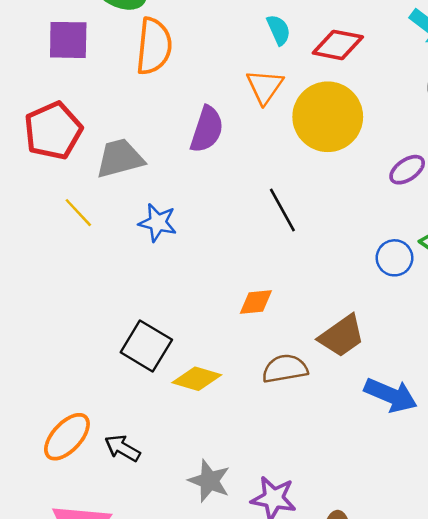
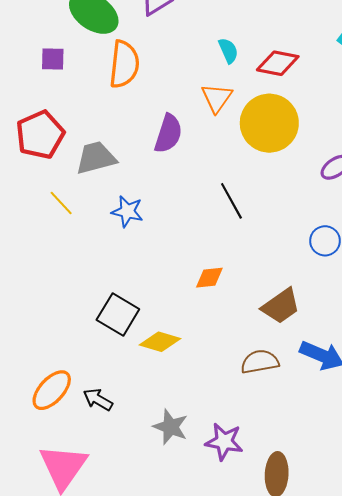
purple square: (68, 40) -> (53, 59), size x0.7
brown semicircle: (285, 369) -> (260, 362), moved

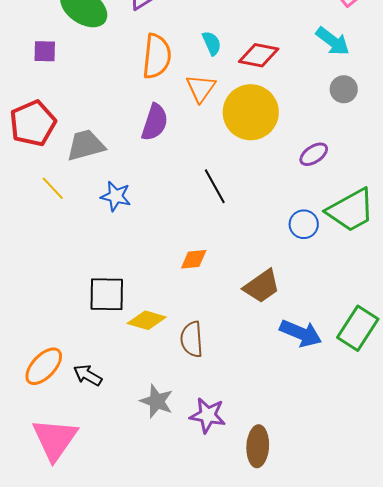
orange semicircle: (124, 64) -> (157, 56), moved
black square: (118, 314) -> (107, 294), turned -30
brown semicircle: (260, 362) -> (192, 339), moved, turned -84

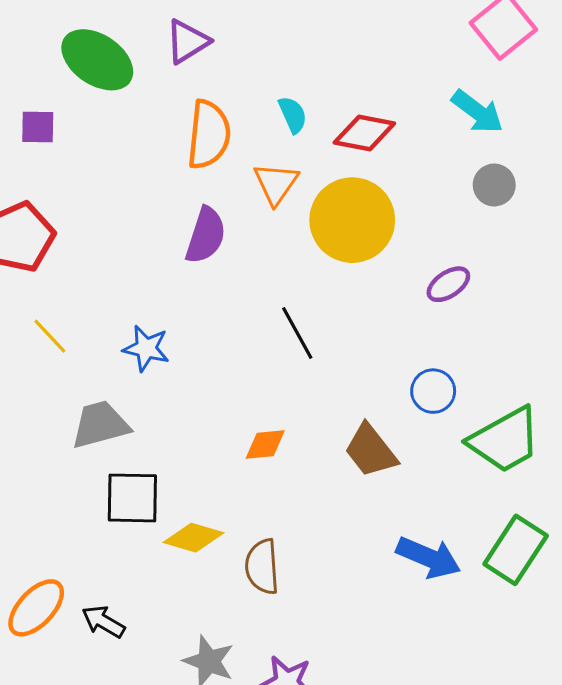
gray trapezoid: (86, 145) -> (100, 425), moved
green trapezoid: (351, 210) -> (505, 440), moved
brown trapezoid: (262, 286) -> (371, 451), moved, turned 87

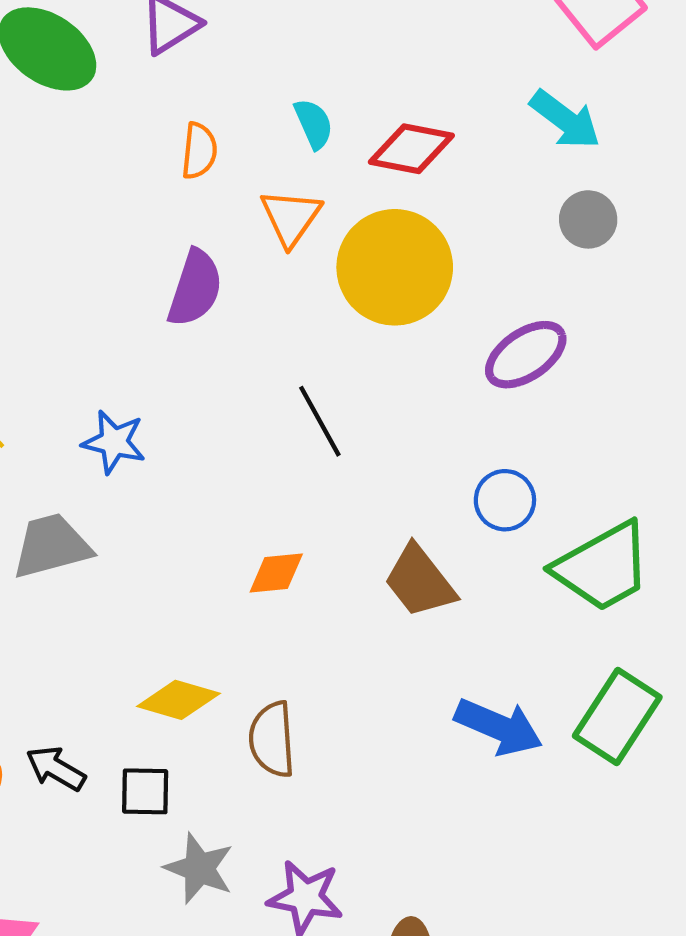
orange semicircle: (209, 135) -> (199, 151), size x0.6
purple ellipse: (448, 284) -> (526, 355), size x1.4
black square: (132, 498) -> (145, 791), moved, size x0.7
black arrow: (103, 622) -> (56, 768), moved

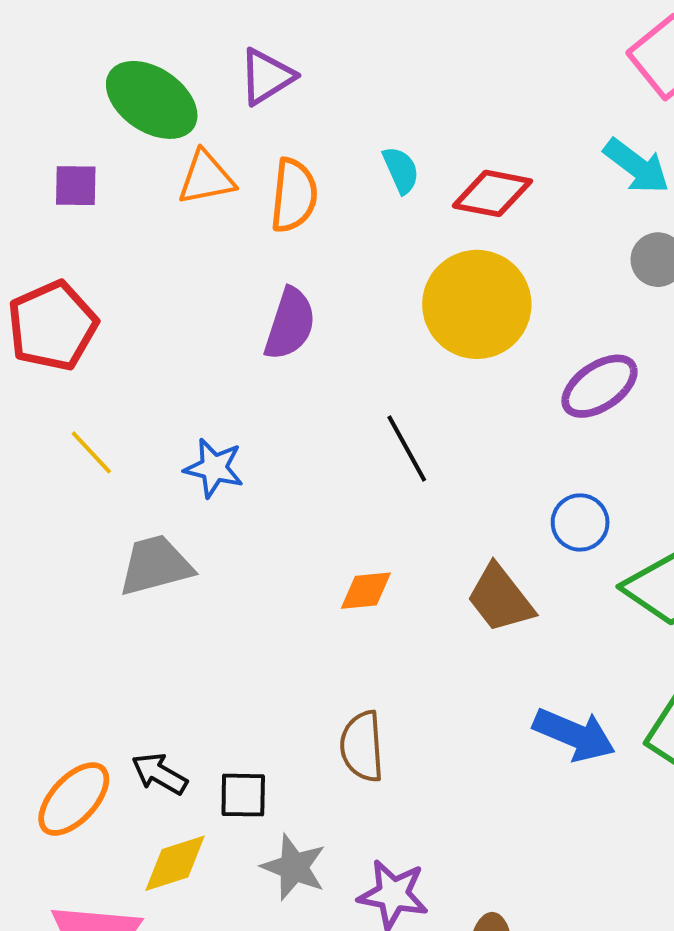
orange semicircle: (199, 151) -> (294, 195), size x1.4
orange triangle: (291, 217) -> (206, 178), moved, turned 44
yellow diamond: (178, 700) -> (175, 863), moved, turned -34

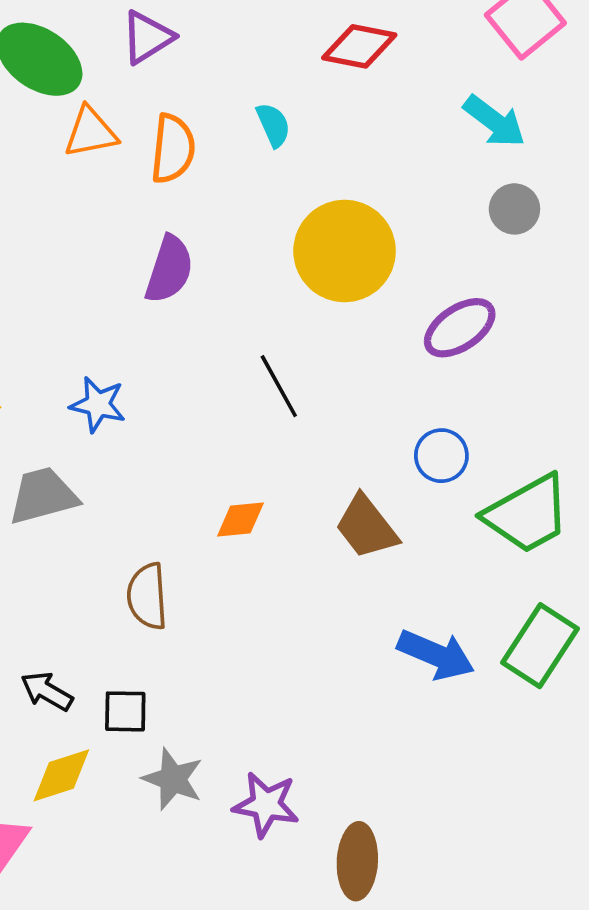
red diamond: (492, 193) -> (359, 46), moved
brown semicircle: (362, 746) -> (147, 596), moved

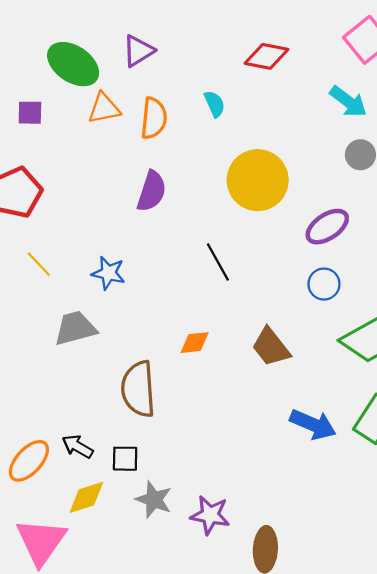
blue circle: (441, 456) -> (324, 284), moved
brown semicircle: (147, 596) -> (138, 389), size x1.4

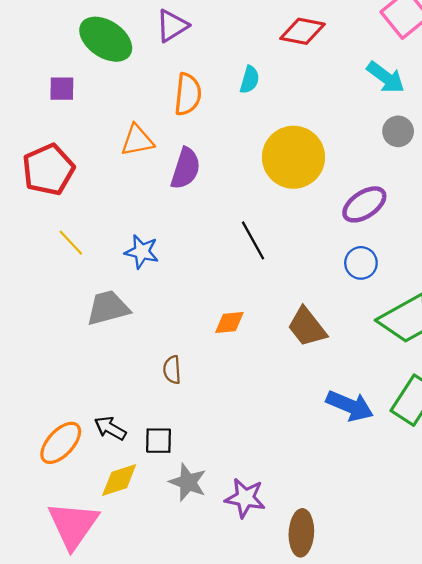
cyan semicircle: (215, 104) -> (250, 80), turned 40
orange triangle: (104, 108) -> (137, 140), moved
brown semicircle: (138, 389) -> (172, 370), size x0.5

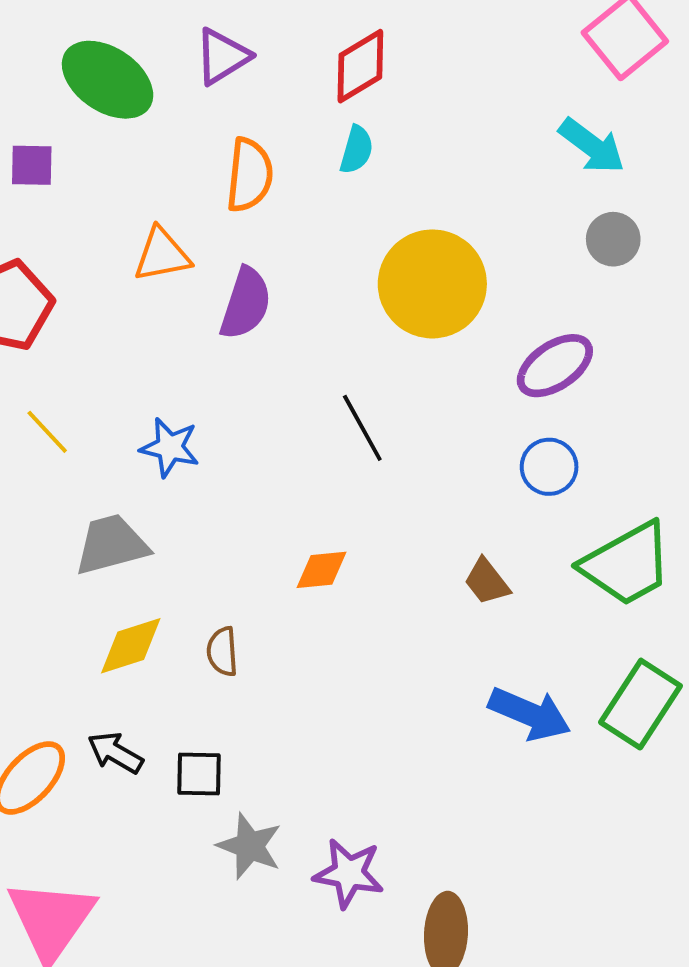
red diamond: (302, 31) -> (360, 66), moved, turned -42
brown trapezoid: (307, 327) -> (487, 582), moved, size x0.7
yellow diamond: (119, 480) -> (131, 646), moved

